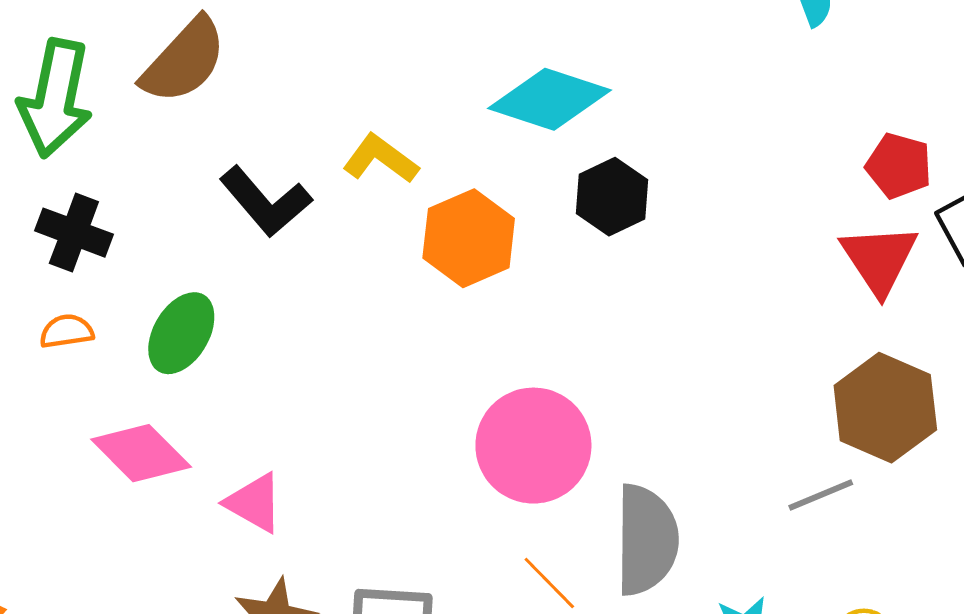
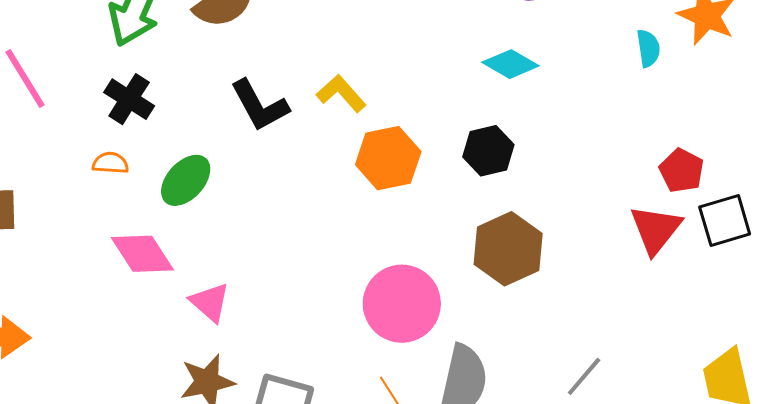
cyan diamond: (549, 99) -> (510, 64), moved, size x0.7
brown hexagon: (885, 408) -> (508, 249), moved
gray line: (821, 495) -> (584, 376), turned -39

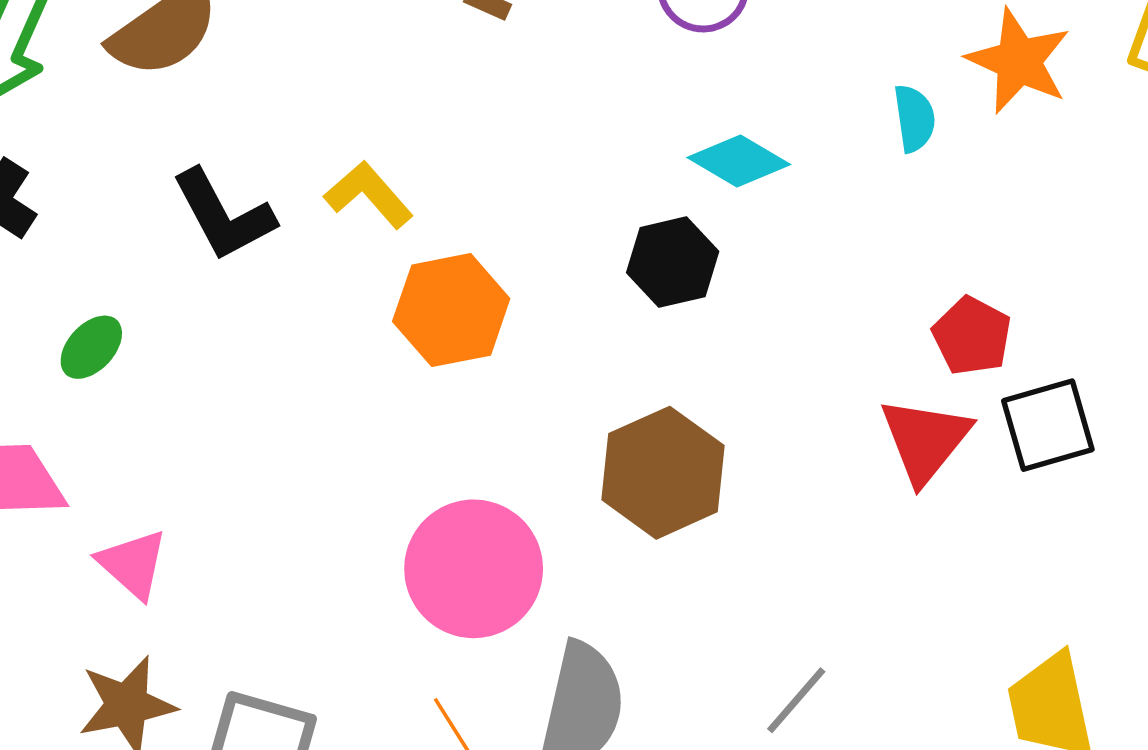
cyan diamond: (510, 64) -> (739, 161), moved
black hexagon: (488, 151) -> (673, 262), moved
green ellipse: (186, 180) -> (91, 347), size x0.7

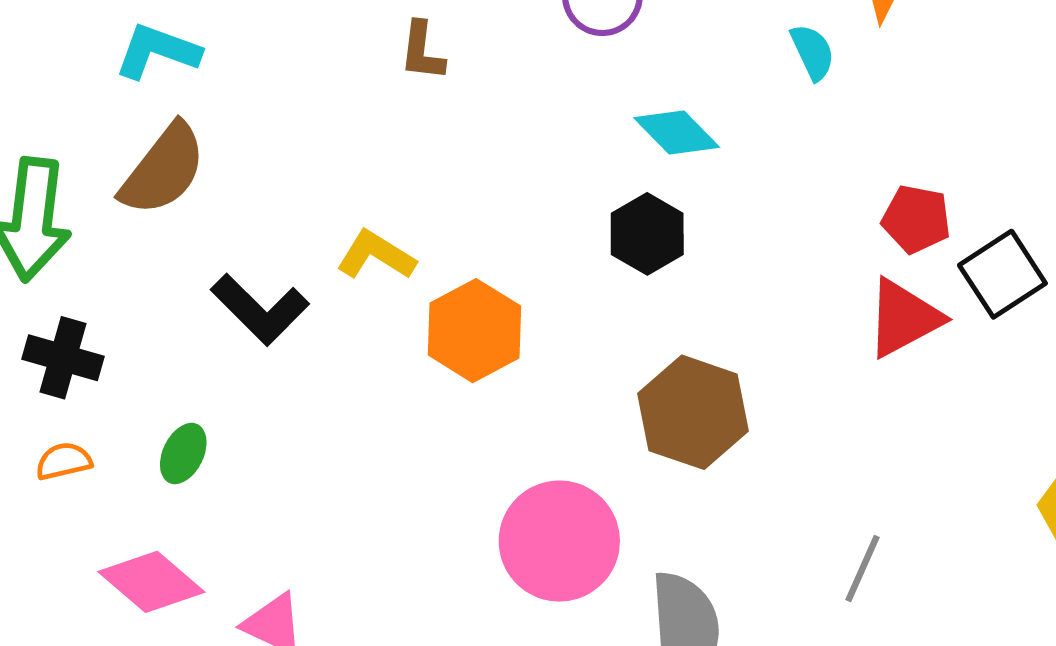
cyan diamond: (739, 161) -> (677, 133), turned 32
red triangle: (925, 440) -> (904, 318), turned 40

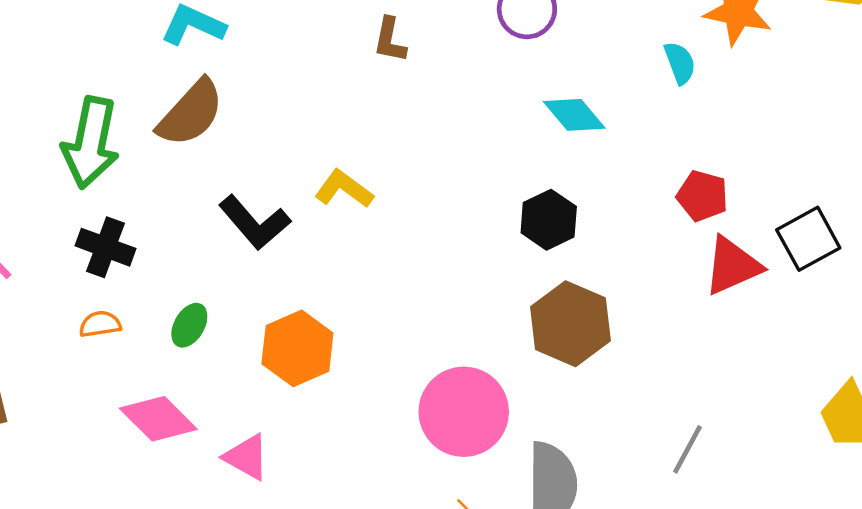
red pentagon: (916, 219) -> (702, 196), moved
black hexagon: (647, 234) -> (549, 220), moved
orange hexagon: (474, 331) -> (297, 348), moved

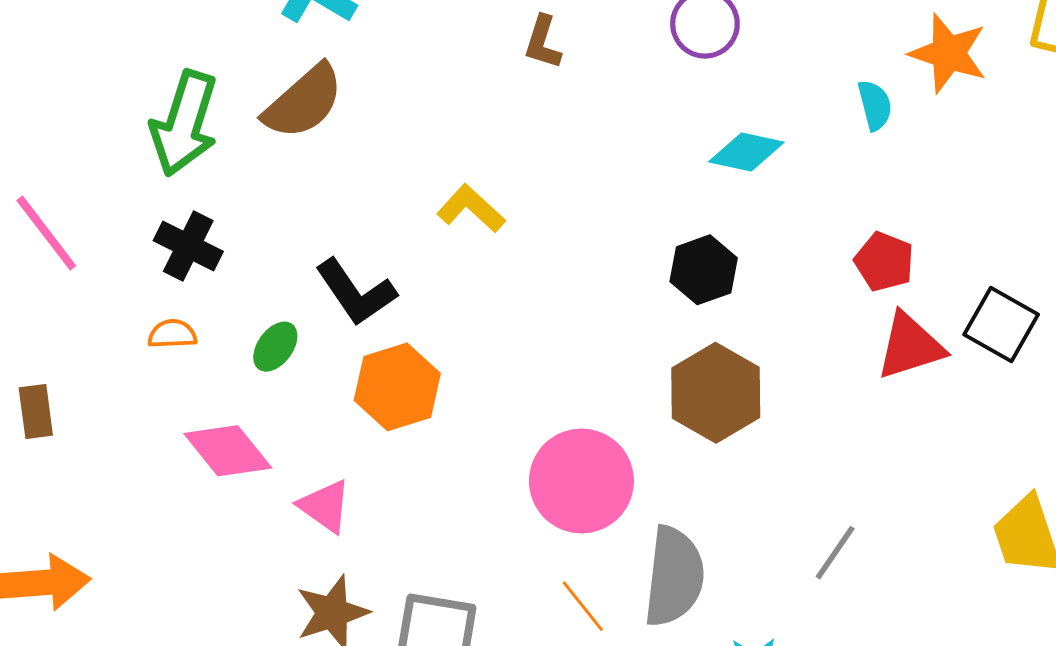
cyan diamond: (574, 115) -> (746, 152), turned -44
black L-shape: (255, 223) -> (356, 292), moved
black square: (808, 239) -> (1001, 325), turned -38

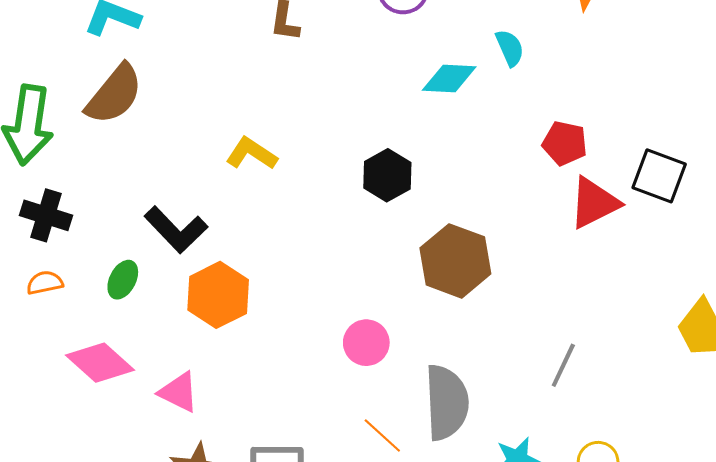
cyan semicircle: (875, 105) -> (510, 48), moved
black hexagon: (704, 270) -> (387, 175), moved
pink circle: (581, 481) -> (366, 343), size x0.6

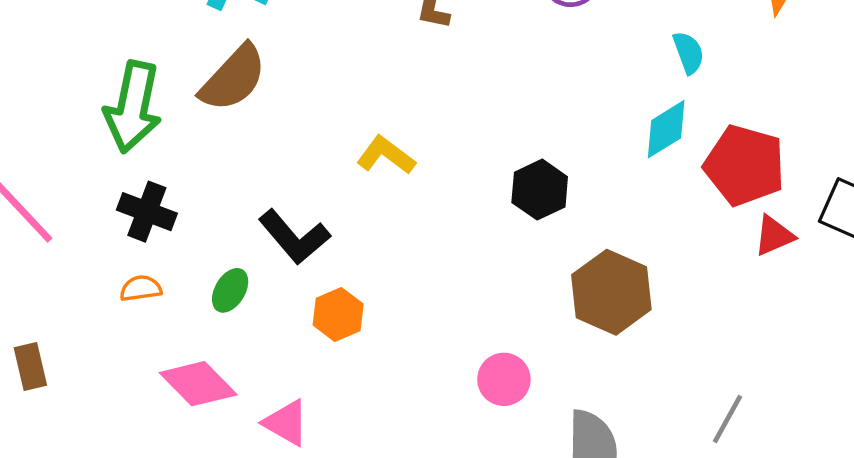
cyan diamond: (449, 78) -> (666, 129), moved, turned -38
red pentagon: (565, 143) -> (745, 165), size x1.6
red triangle: (594, 203) -> (774, 236), size x0.7
orange hexagon: (218, 295) -> (338, 314), size x0.7

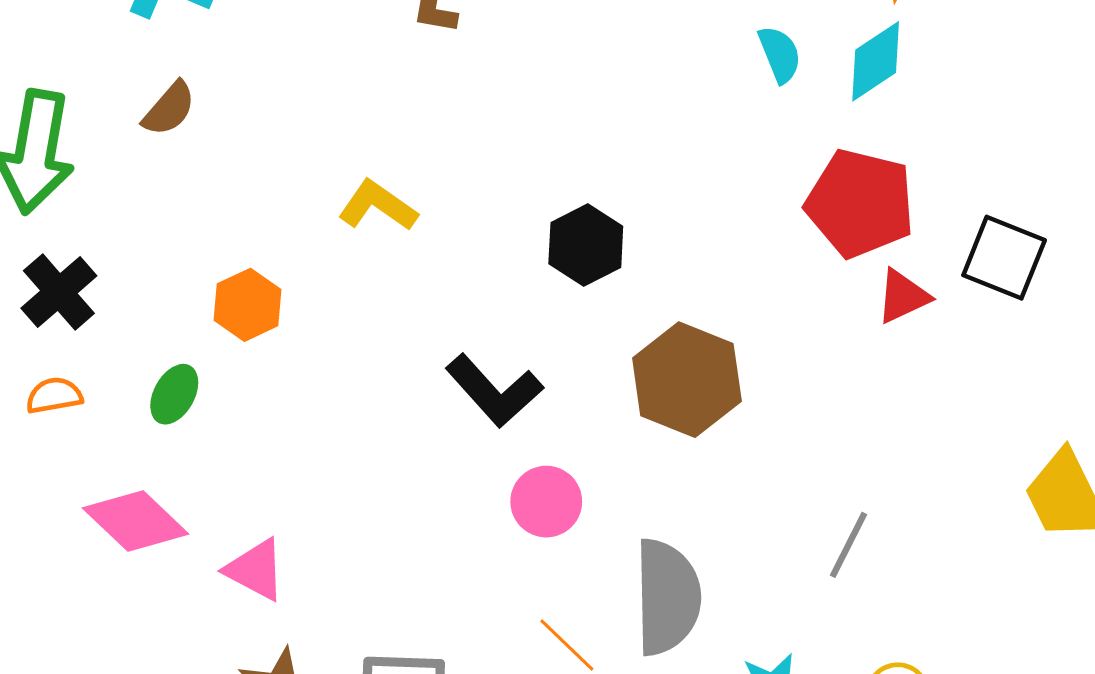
brown semicircle: (233, 78) -> (169, 109), size x0.6
cyan diamond: (666, 129) -> (876, 61), moved
black cross: (147, 212) -> (59, 292), turned 30
black L-shape: (294, 237) -> (494, 391), moved
orange hexagon: (338, 314) -> (248, 305), moved

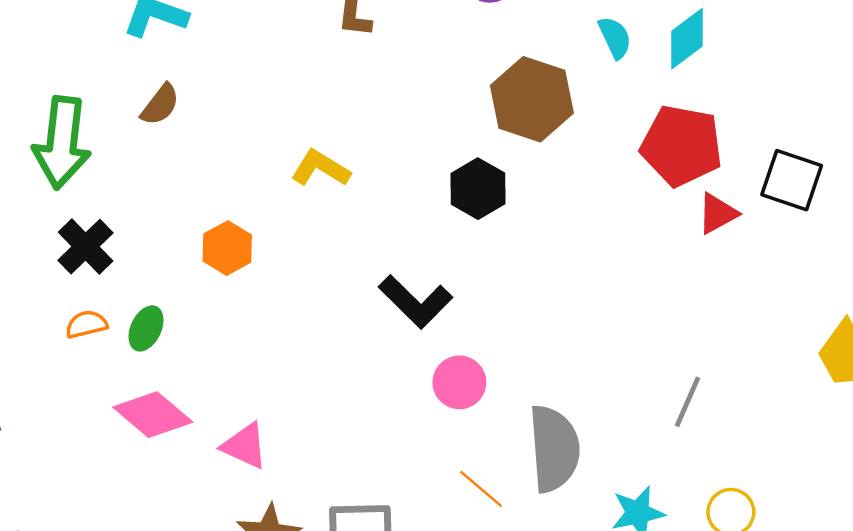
brown hexagon: (687, 380) -> (532, 99), moved
green ellipse: (174, 394) -> (146, 328), moved

